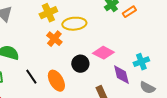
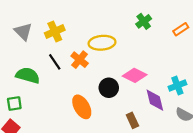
orange rectangle: (129, 12) -> (181, 29), moved
yellow cross: (48, 13) -> (55, 32), moved
black line: (31, 77) -> (55, 62), moved

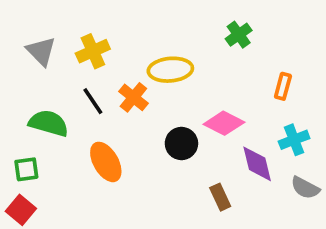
orange rectangle: (181, 29) -> (283, 86), moved, turned -42
orange ellipse: (82, 107) -> (106, 162), moved

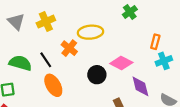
black line: (93, 101) -> (46, 60), moved
cyan cross: (294, 140) -> (164, 61), moved

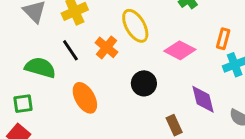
yellow ellipse: (90, 32) -> (135, 26), turned 65
black line: (46, 60) -> (70, 50), moved
pink diamond: (121, 63) -> (180, 50), moved

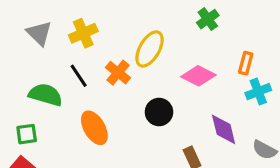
yellow ellipse: (135, 26) -> (150, 49), turned 60

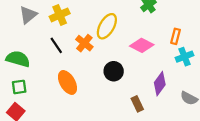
gray triangle: (39, 33) -> (28, 15), turned 36
green semicircle: (46, 95) -> (18, 59), moved
purple diamond: (224, 129) -> (160, 84), turned 50

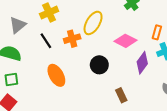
gray triangle: (28, 15) -> (18, 25), moved
orange cross: (84, 43) -> (72, 39), turned 35
purple diamond: (160, 84) -> (142, 63), moved

